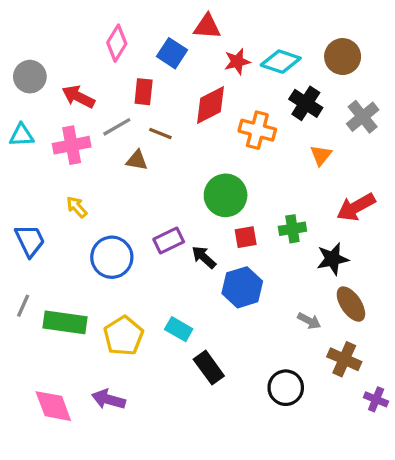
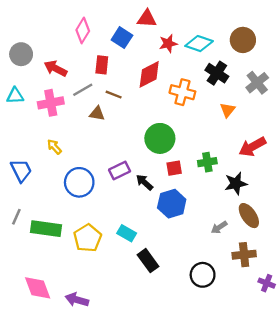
gray arrow: (309, 321) -> (219, 227), turned 119
brown cross: (344, 359) -> (244, 255), turned -30
purple arrow: (108, 399) -> (77, 300), moved

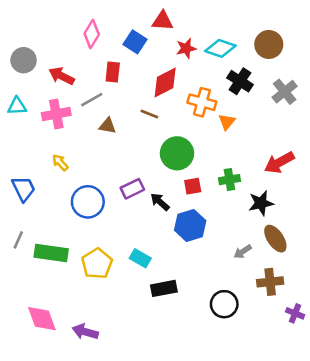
brown line: (114, 95) -> (149, 114), moved
orange triangle: (227, 110) -> (227, 122), moved
black rectangle: (148, 261) -> (164, 288), turned -65

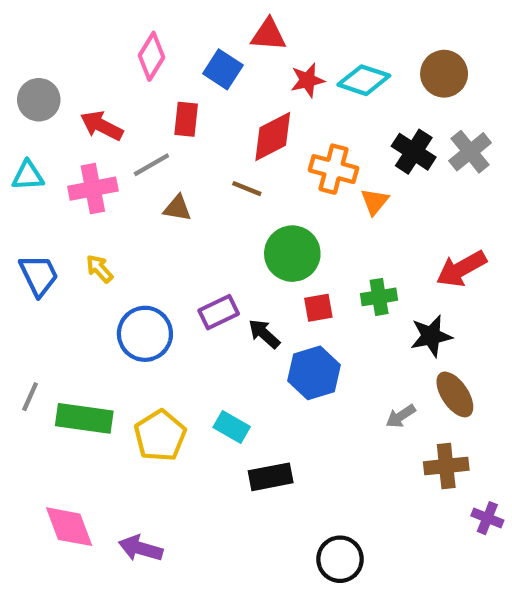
black cross: (240, 81) -> (414, 152), moved
blue trapezoid: (24, 189) -> (39, 275), moved
black circle: (224, 304) -> (340, 559), moved

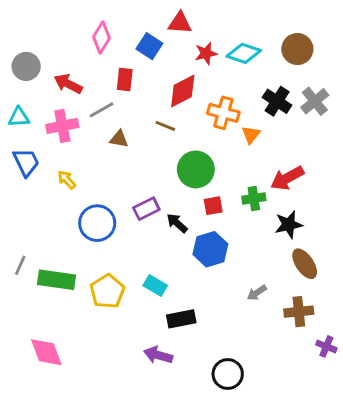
red arrow: (461, 269) -> (287, 178), moved
blue trapezoid: (39, 275) -> (26, 162), moved
gray arrow: (401, 416) -> (257, 293), moved
purple arrow: (141, 548) -> (158, 355), moved

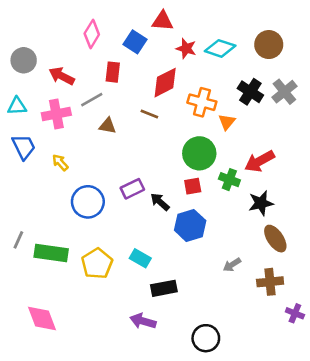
red star: (206, 53) -> (186, 48), turned 30
green circle: (196, 169) -> (199, 153), moved
green cross: (254, 198) -> (229, 180), turned 30

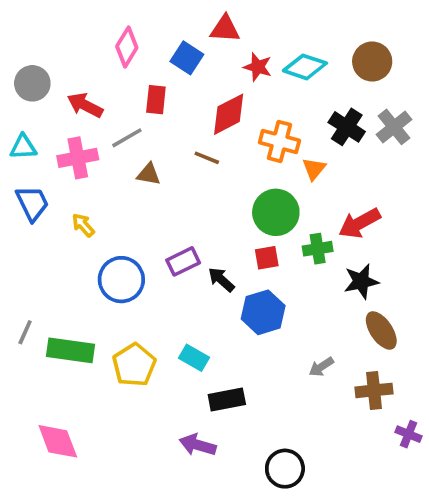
green cross: (229, 180) -> (318, 249), turned -30

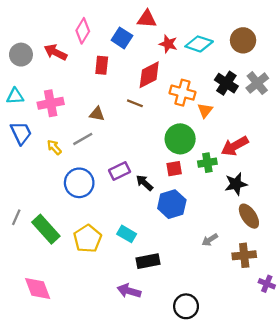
red arrow: (85, 105) -> (55, 52), moved
gray line: (127, 138) -> (83, 139), moved
green rectangle: (70, 350) -> (46, 229), turned 40

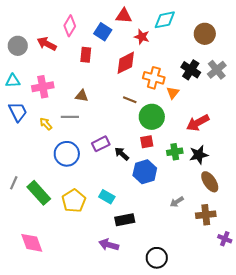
cyan diamond: (199, 44) -> (165, 20), moved, turned -30
brown line: (135, 103) -> (130, 100), moved
gray line: (83, 139) -> (70, 117), turned 30
green cross: (207, 163) -> (175, 152), moved

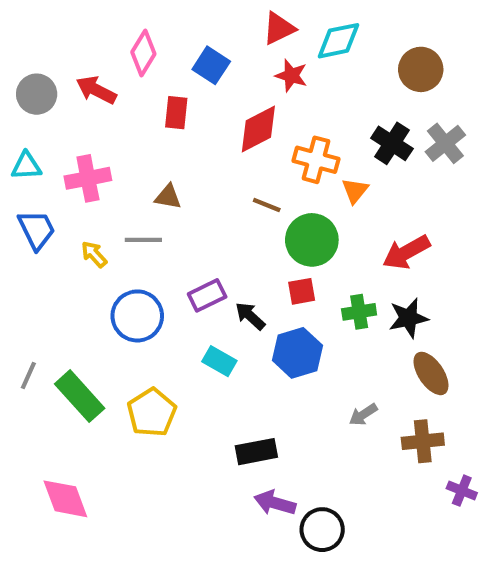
red triangle: (124, 16) -> (279, 28), moved, turned -30
cyan rectangle: (107, 197) -> (219, 361), moved
purple arrow: (109, 245) -> (275, 503), moved

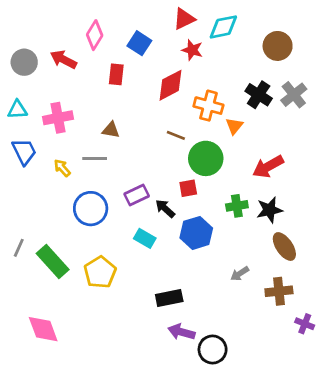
red square: (302, 291) -> (188, 188), moved

